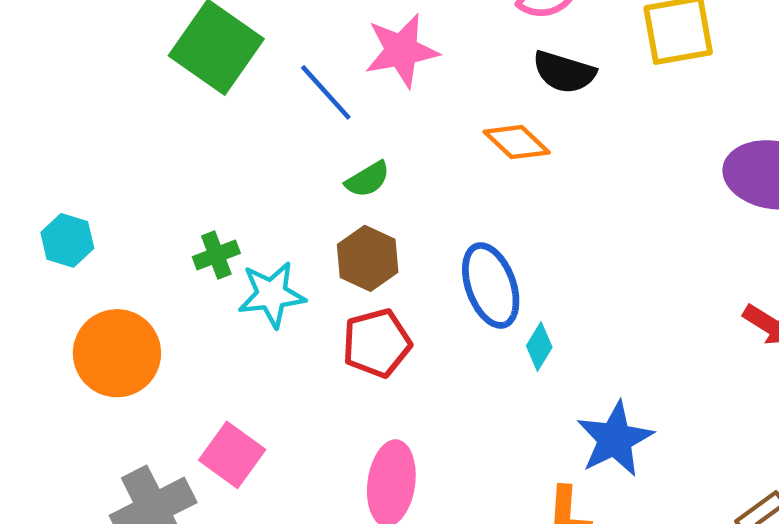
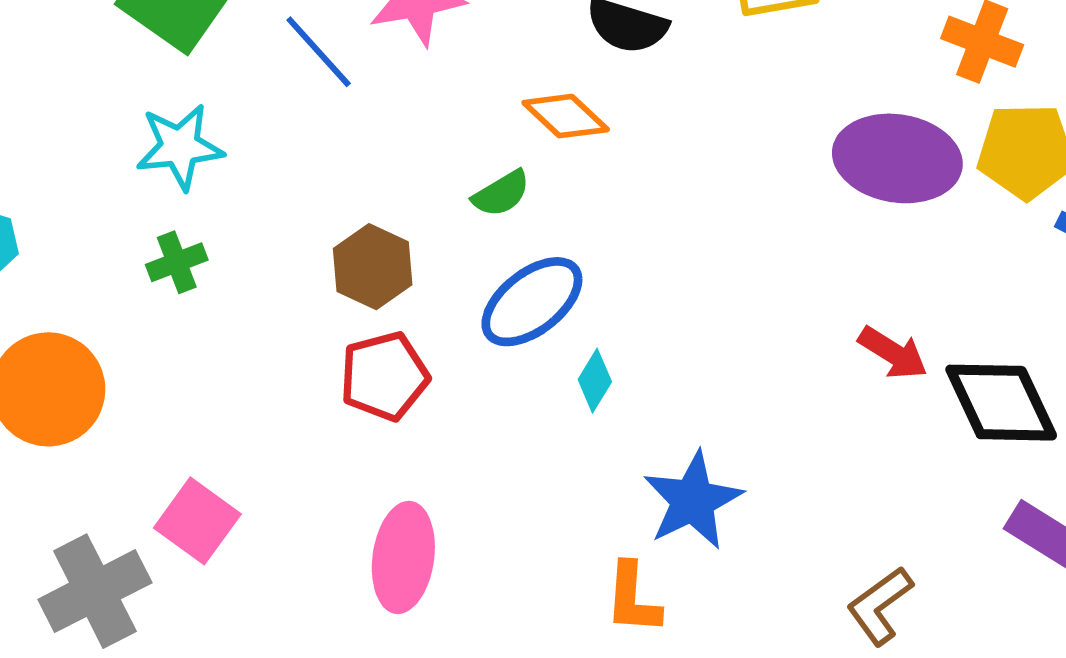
green semicircle: (368, 179) -> (501, 194), moved
blue ellipse: (491, 285) -> (532, 302), turned 72
cyan star: (272, 295) -> (180, 147), moved

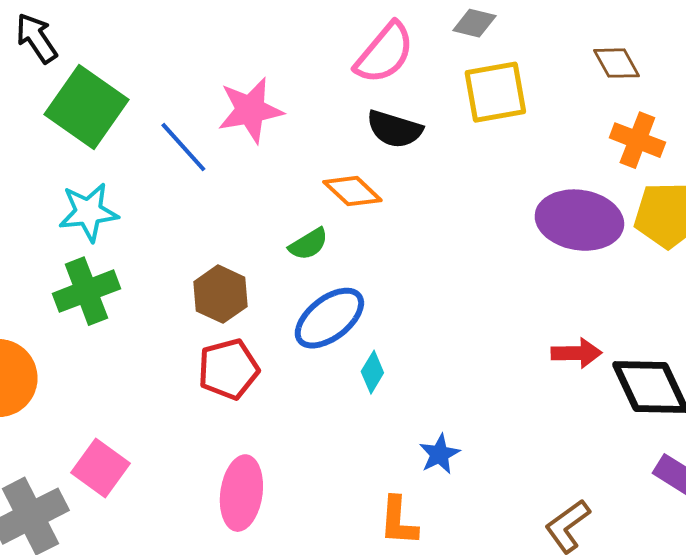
green cross: (177, 262) -> (86, 291), size x1.6
red arrow: (893, 353) -> (576, 353), turned -33
blue star: (693, 500) -> (439, 454), size x0.6

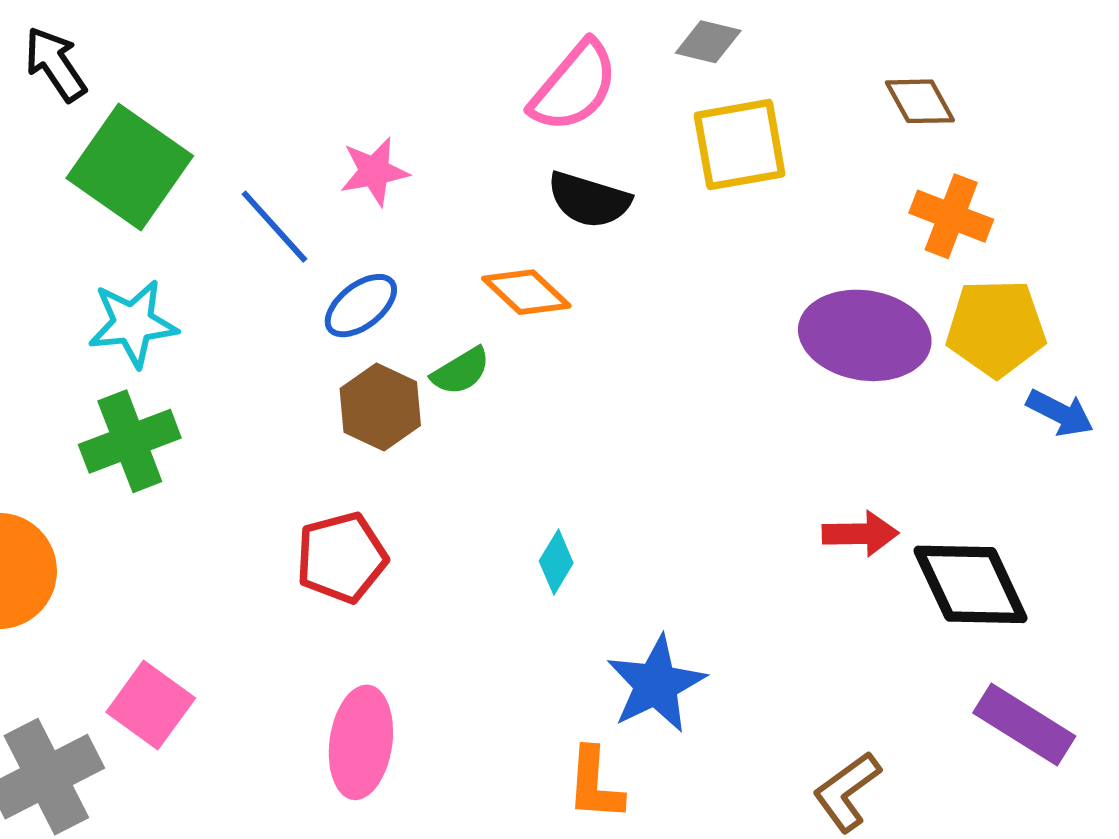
pink star: (250, 110) -> (374, 171), size x0.7
brown hexagon: (220, 294) -> (380, 407), moved
blue ellipse: (329, 318) -> (361, 306), moved, size x0.7
blue star: (439, 454) -> (656, 684), size x1.6

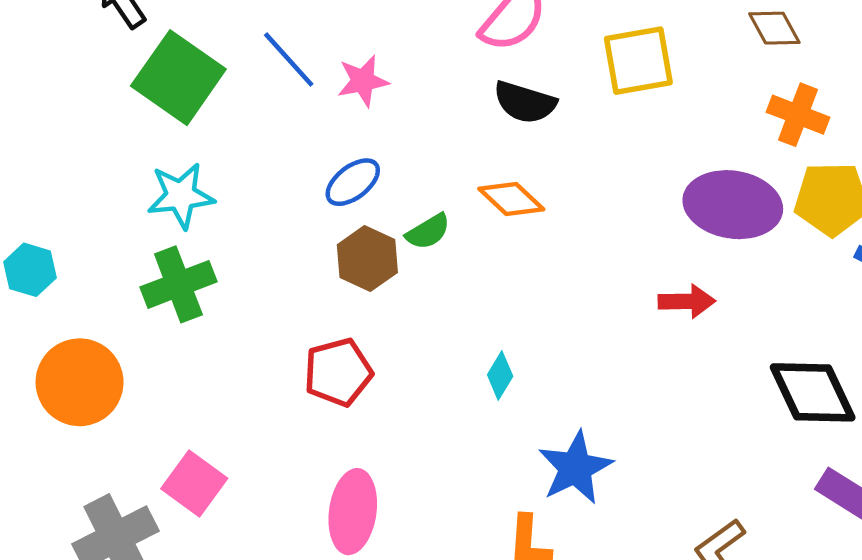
blue line: (274, 227) -> (289, 60), moved
orange diamond: (526, 292) -> (511, 199), moved
red arrow: (860, 534) -> (687, 301), moved

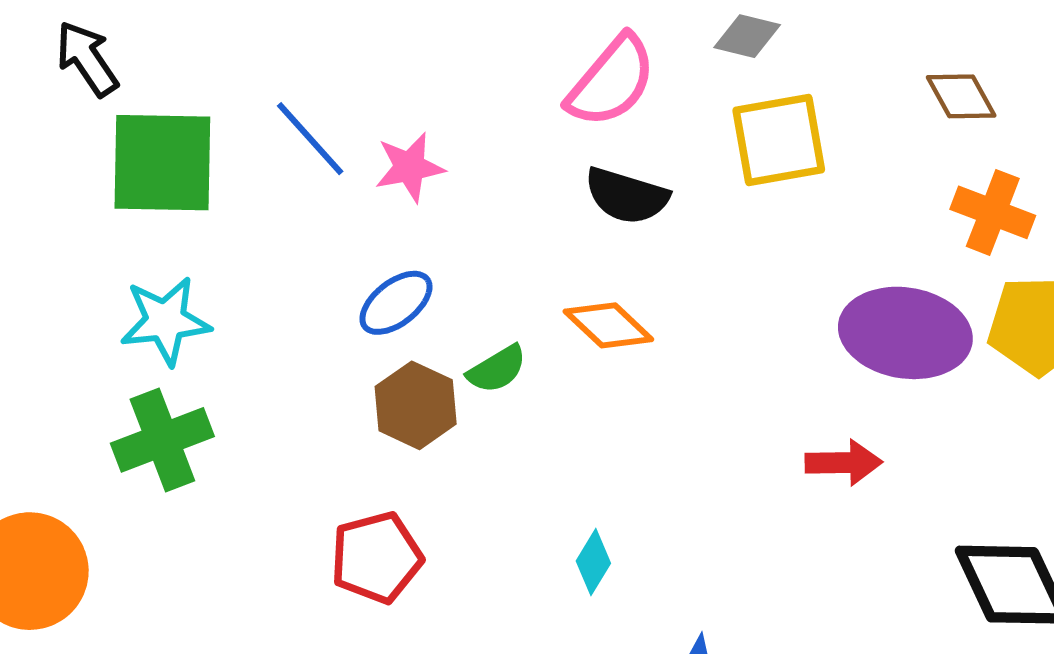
green square: (178, 78) -> (162, 163), turned -34

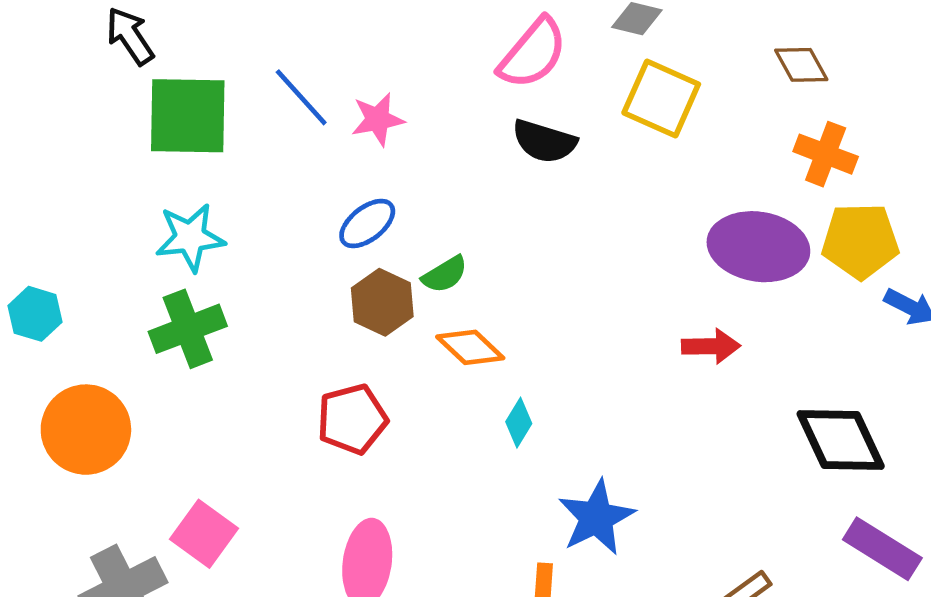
yellow square: (779, 140) -> (661, 98), turned 34
orange diamond: (608, 325) -> (470, 347), moved

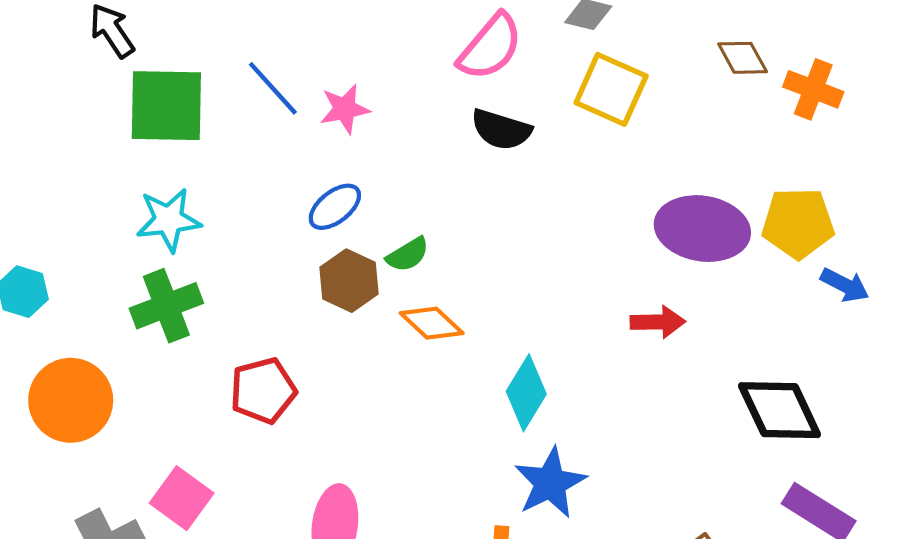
orange cross: (826, 154) -> (813, 89), moved
red pentagon: (352, 419) -> (263, 391), moved
cyan diamond: (519, 423) -> (526, 393), moved, size x1.6

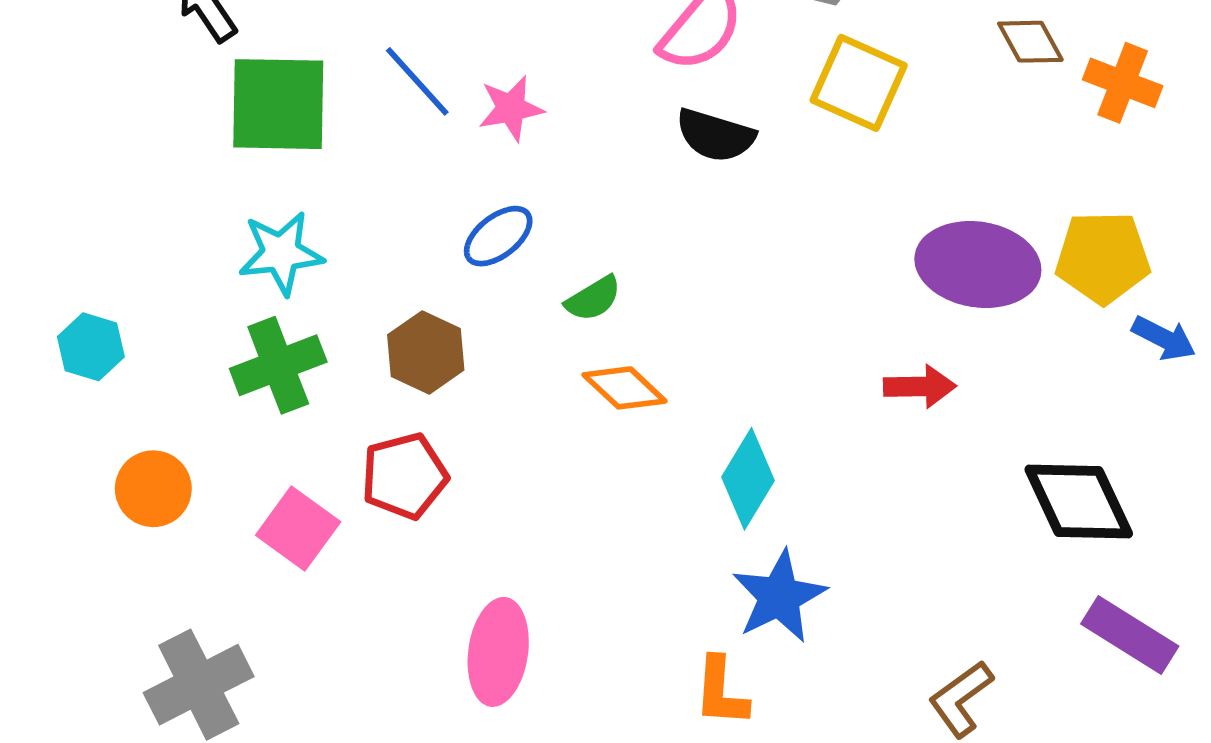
brown hexagon: (349, 281) -> (426, 352), moved
orange circle: (71, 400) -> (153, 489), size x0.7
pink square: (182, 498) -> (298, 528), moved

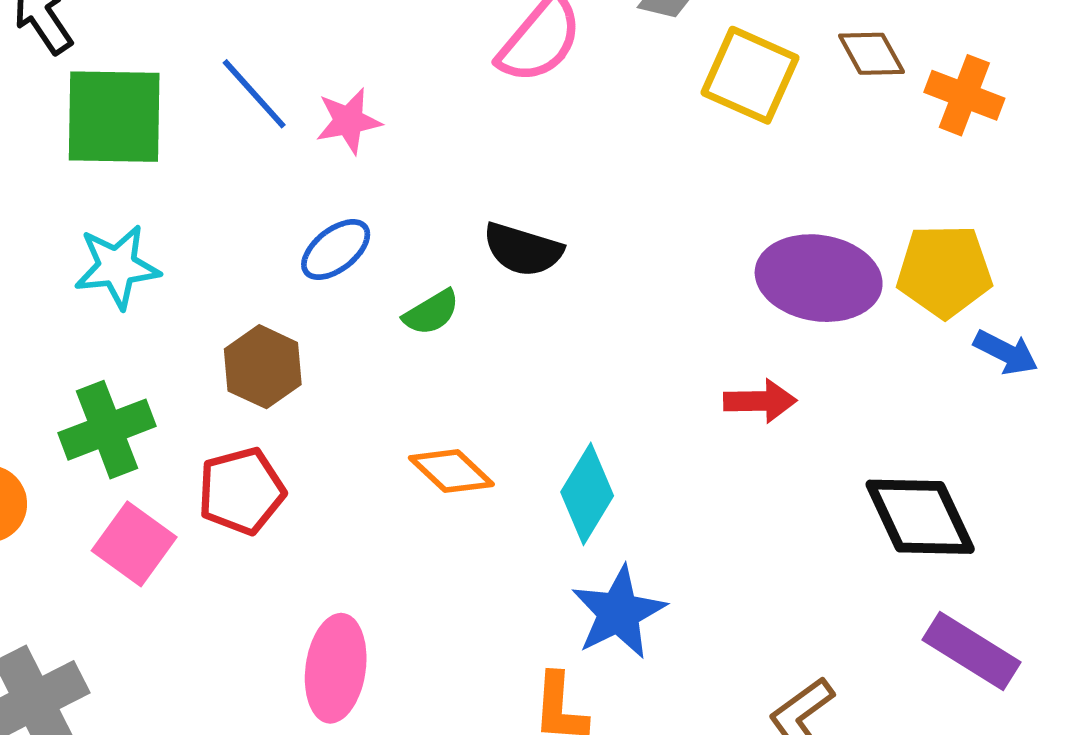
yellow square: (859, 83) -> (750, 75), moved
black semicircle: (715, 135) -> (523, 250), moved
green cross: (278, 365) -> (107, 430), moved
orange diamond: (624, 388) -> (451, 471), moved

